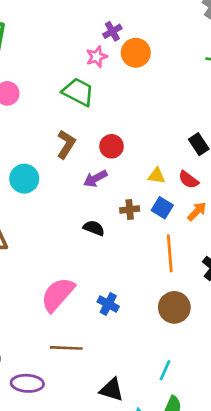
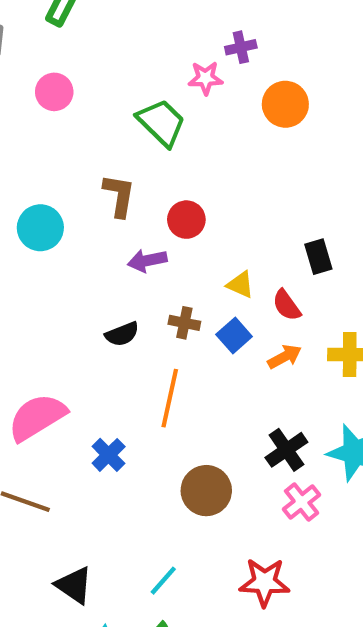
orange circle: (136, 53) -> (285, 104), moved
brown L-shape: (66, 144) -> (119, 195), turned -40
black semicircle: (94, 228) -> (122, 334), turned 120
orange line: (170, 253) -> (170, 398), moved

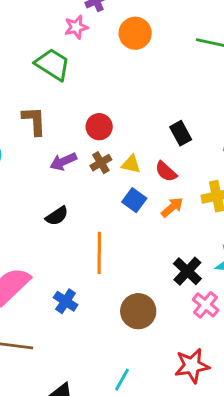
red circle: (186, 220) -> (99, 127), moved
brown cross: (184, 323) -> (101, 163), moved, turned -30

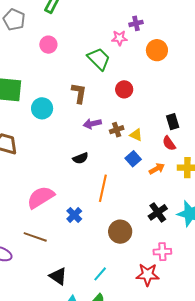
red circle: (99, 127) -> (124, 89), moved
red semicircle: (166, 172) -> (169, 143), moved
pink cross: (206, 305) -> (162, 252), moved, turned 36

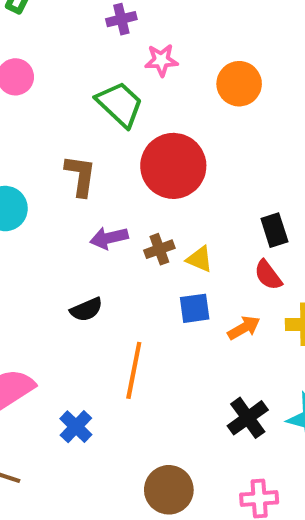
purple cross: (136, 23) -> (121, 19), moved
red circle: (124, 89) -> (173, 166), size x1.8
blue square: (133, 159) -> (195, 308), turned 35
brown circle: (120, 232) -> (169, 490), moved

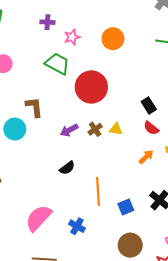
purple cross: (121, 19) -> (47, 22), turned 32
brown L-shape: (80, 176) -> (34, 107), moved
blue square: (195, 308) -> (126, 207), moved

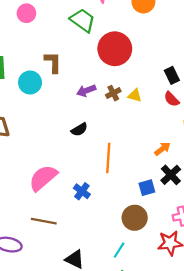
orange arrow: (146, 157) -> (162, 149), moved
blue square: (126, 207) -> (147, 188), moved

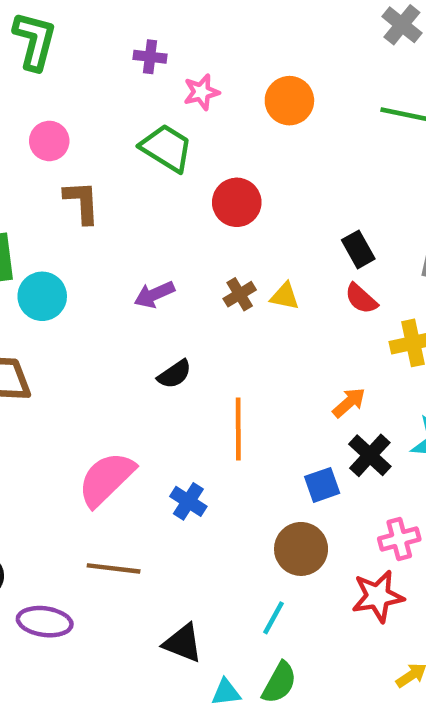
red circle: (115, 49) -> (237, 202), size x0.7
brown L-shape: (53, 62) -> (82, 202), moved
cyan circle: (30, 82) -> (42, 296), moved
purple arrow: (86, 91) -> (154, 294), moved

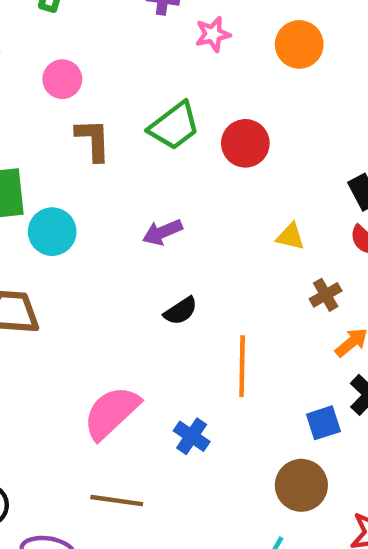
green trapezoid: (166, 148) -> (174, 126), moved, turned 110
brown cross: (240, 294) -> (326, 295), moved

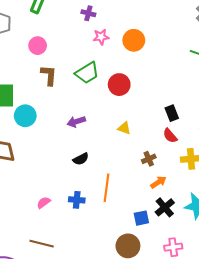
pink star: (213, 34) -> (101, 37), moved
orange circle: (299, 44) -> (134, 40), moved
yellow triangle: (290, 237) -> (124, 128), moved
pink semicircle: (111, 413) -> (44, 203), size x0.5
blue cross: (192, 436) -> (77, 200), moved, turned -35

